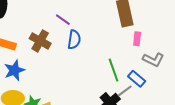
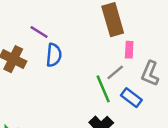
gray L-shape: (153, 60) -> (150, 74), turned 90
gray line: (125, 91) -> (115, 72), moved

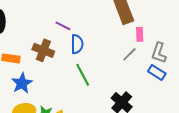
green line: (103, 89) -> (83, 75), moved
blue rectangle: (131, 98) -> (157, 73), moved

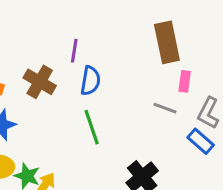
purple line: (63, 26) -> (74, 51), turned 63
gray line: (129, 54) -> (165, 108), turned 56

